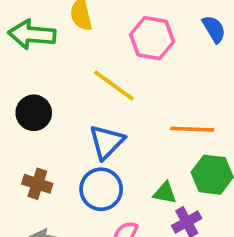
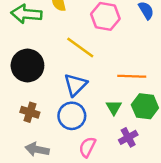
black circle: (34, 113) -> (27, 65), size x1.4
green triangle: (165, 193) -> (114, 107), moved, turned 49

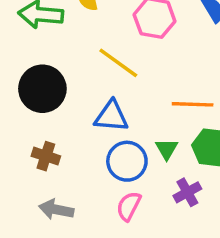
blue triangle: (75, 85) -> (111, 116), turned 50
blue circle: (72, 116) -> (127, 161), moved

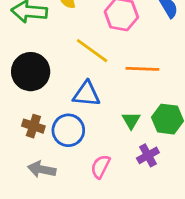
orange line: (193, 104) -> (142, 69), moved
blue circle: (127, 161) -> (68, 130), moved

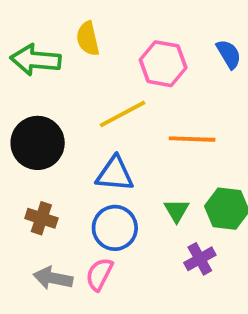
yellow line: (92, 51) -> (123, 114), turned -64
blue circle: (68, 130) -> (115, 228), moved
pink semicircle: (100, 167) -> (99, 274), moved

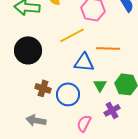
blue triangle: (115, 174) -> (84, 62), moved
brown cross: (41, 218) -> (43, 88), moved
pink semicircle: (99, 274) -> (84, 123), moved

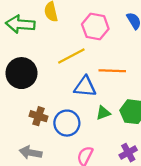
green triangle: (100, 85) -> (103, 113), turned 40
purple cross: (112, 110) -> (128, 153), moved

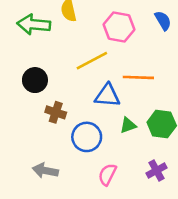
black circle: (21, 73) -> (35, 80), size x0.7
brown cross: (38, 116) -> (56, 112), moved

